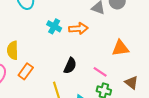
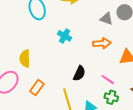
orange arrow: (78, 29) -> (102, 43), moved
orange rectangle: (26, 71) -> (37, 88), moved

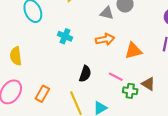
yellow semicircle: (25, 59) -> (16, 56), moved
green cross: (111, 97) -> (130, 91), moved

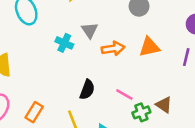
gray triangle: (107, 13) -> (90, 30), moved, turned 40
orange triangle: (133, 51) -> (149, 47), moved
green cross: (130, 91) -> (141, 112), turned -32

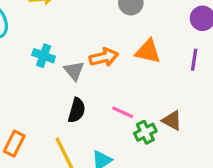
gray triangle: (90, 30) -> (74, 71), moved
orange triangle: (149, 47) -> (148, 51), turned 30

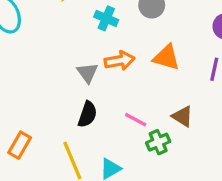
cyan cross: (44, 56) -> (106, 18), moved
brown triangle: (172, 120) -> (182, 116), moved

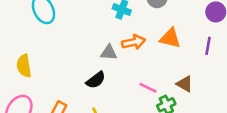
gray triangle: (87, 73) -> (109, 53), turned -48
black semicircle: (87, 114) -> (96, 80), moved, turned 36

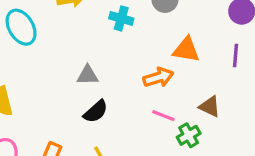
orange arrow: (134, 42) -> (158, 77), moved
gray triangle: (109, 53) -> (88, 75), moved

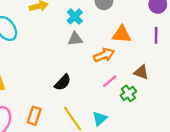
cyan cross: (121, 18) -> (75, 16), turned 35
gray triangle: (88, 75) -> (75, 39), moved
pink line: (163, 116) -> (110, 81), turned -56

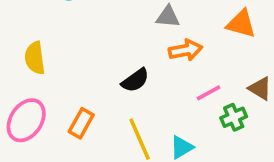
orange arrow: (104, 55) -> (186, 50), moved

